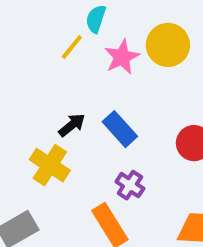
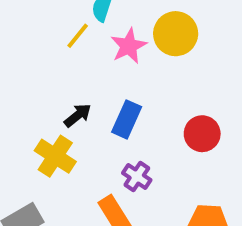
blue rectangle: (120, 129) -> (127, 119), turned 66

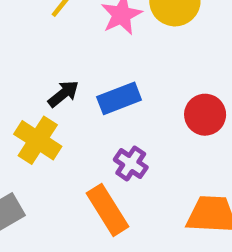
blue rectangle: (127, 119) -> (119, 98), turned 45

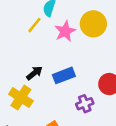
purple cross: (131, 163) -> (85, 104), moved, turned 35

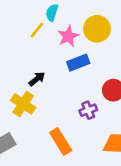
blue rectangle: (64, 75) -> (78, 63), moved

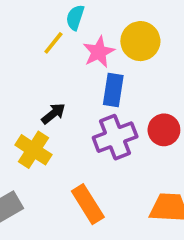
blue rectangle: (78, 63) -> (113, 90), turned -60
purple cross: (88, 110) -> (115, 137), moved, size x1.6

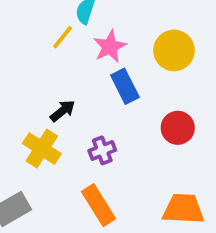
yellow circle: (140, 41) -> (174, 50), moved
blue rectangle: (113, 90) -> (125, 86), turned -36
purple cross: (115, 137) -> (102, 150), moved, size x0.6

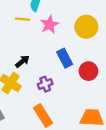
yellow line: (63, 37) -> (22, 19), turned 56
blue rectangle: (125, 86) -> (65, 58), moved

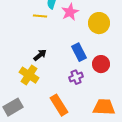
pink star: (49, 25) -> (70, 12), moved
purple cross: (45, 84) -> (76, 77), moved

